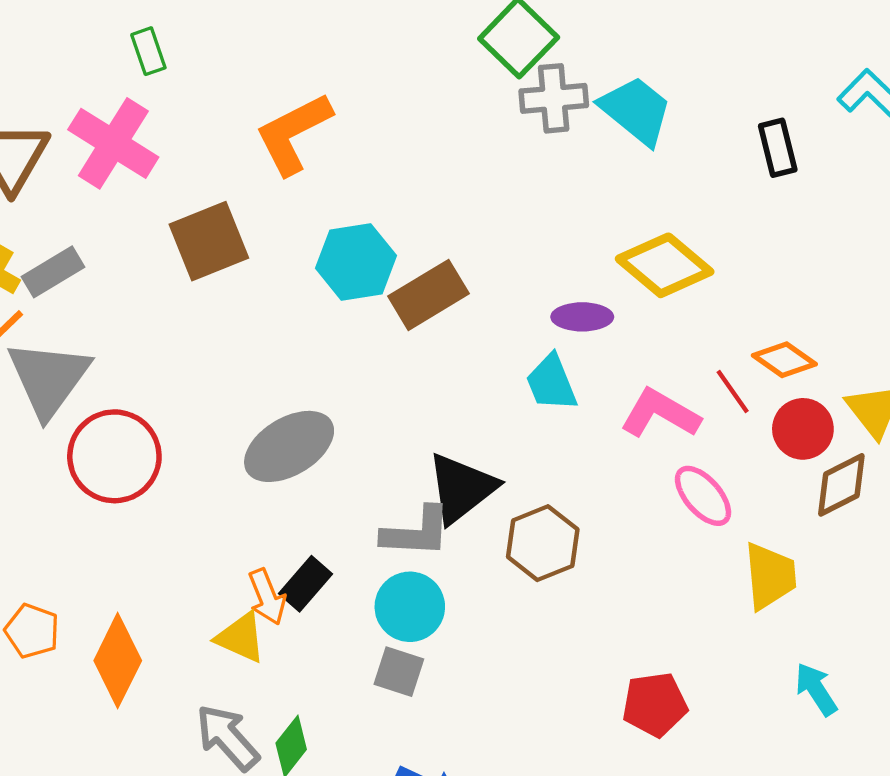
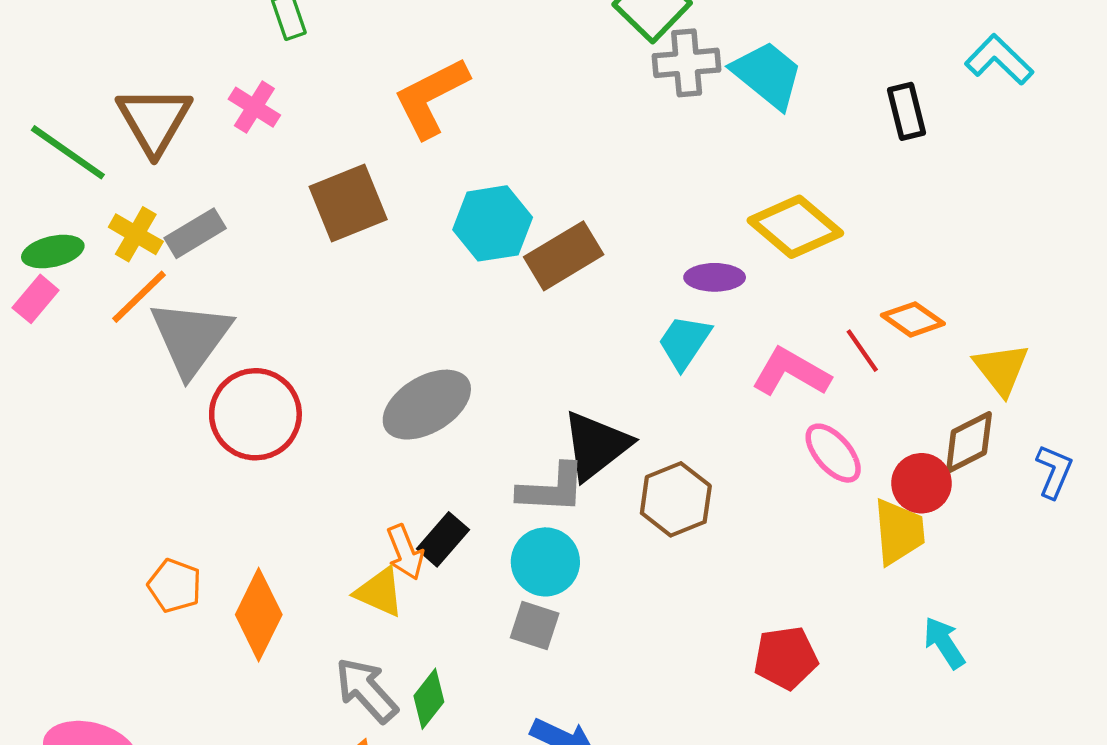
pink cross: (113, 143) -> (254, 107), size x0.6
cyan trapezoid: (551, 383) -> (684, 342), turned 56
red circle: (803, 429) -> (922, 483), moved

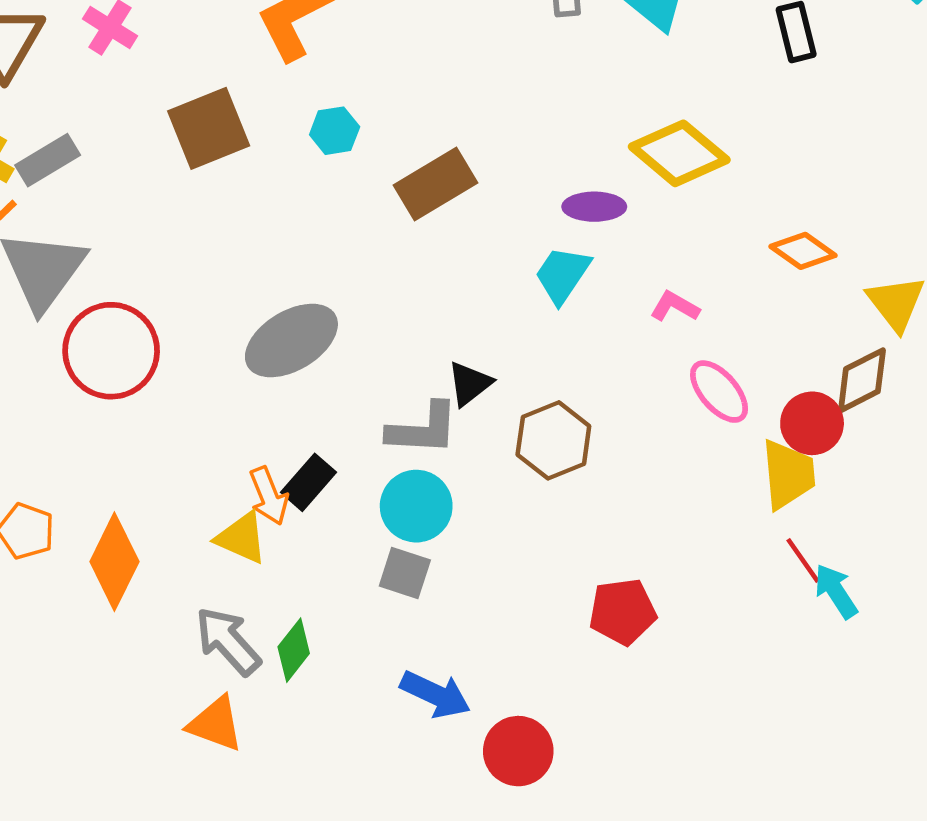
cyan hexagon: (493, 223) -> (335, 131), moved, size x0.6
red line: (862, 351) -> (803, 561), moved
pink L-shape: (791, 372) -> (675, 306), size x0.6
black triangle: (596, 446) -> (469, 384), size x0.6
red pentagon: (786, 658) -> (623, 612), moved

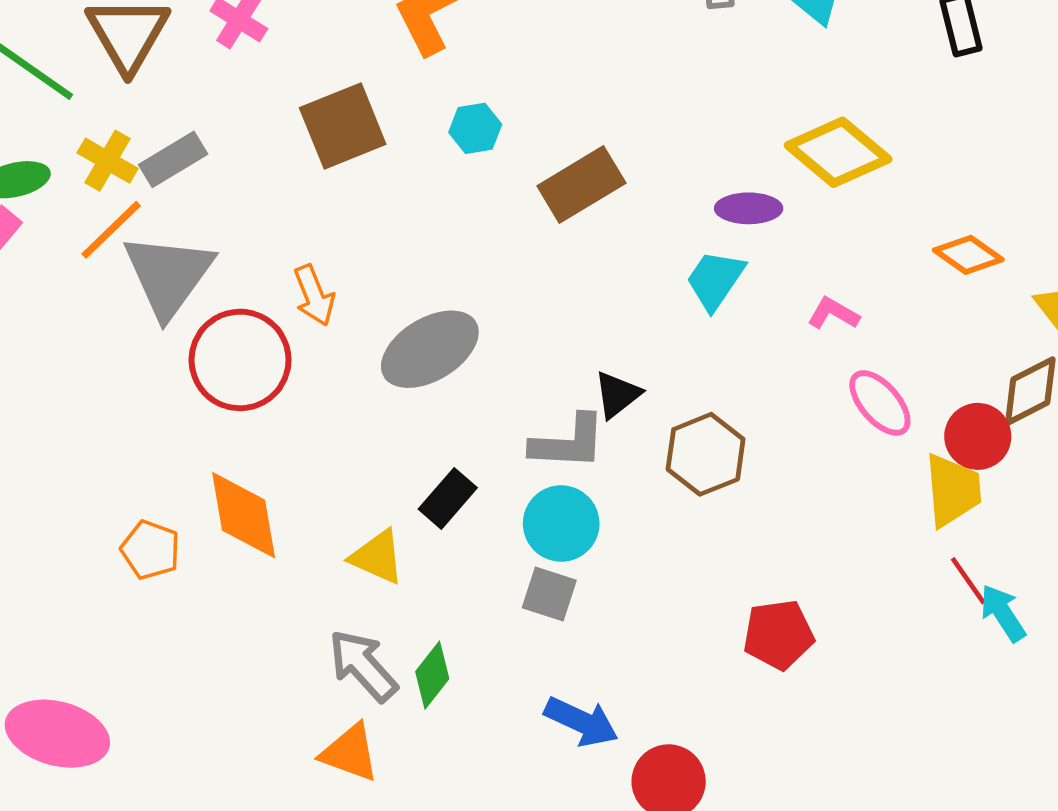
orange arrow: (269, 496) -> (314, 296), moved
orange diamond: (114, 562) -> (244, 515), moved, turned -36

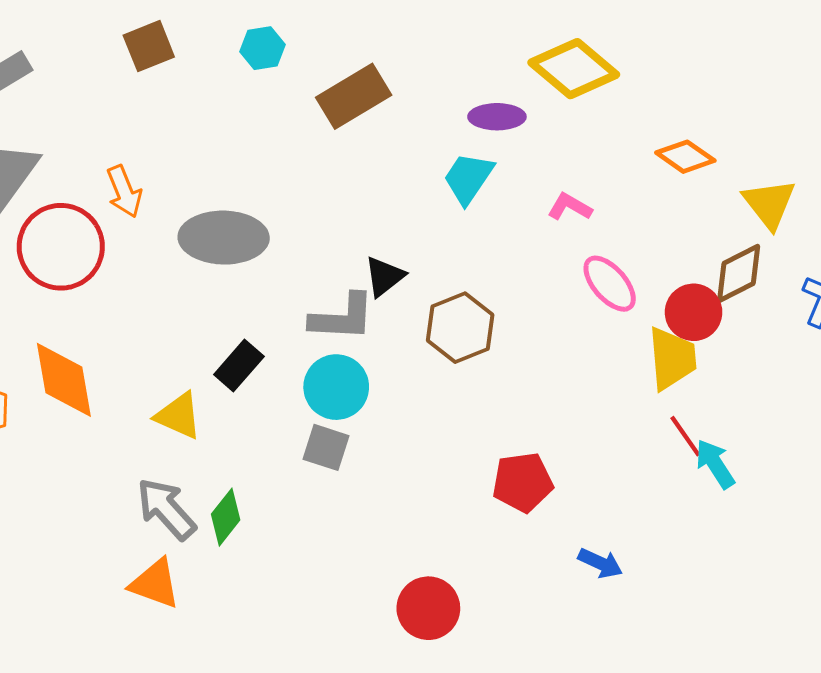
brown square: (343, 126) -> (149, 46), size x0.7
gray ellipse: (430, 349) -> (224, 238), turned 32
blue arrow: (581, 722) -> (600, 563), moved, size x0.7

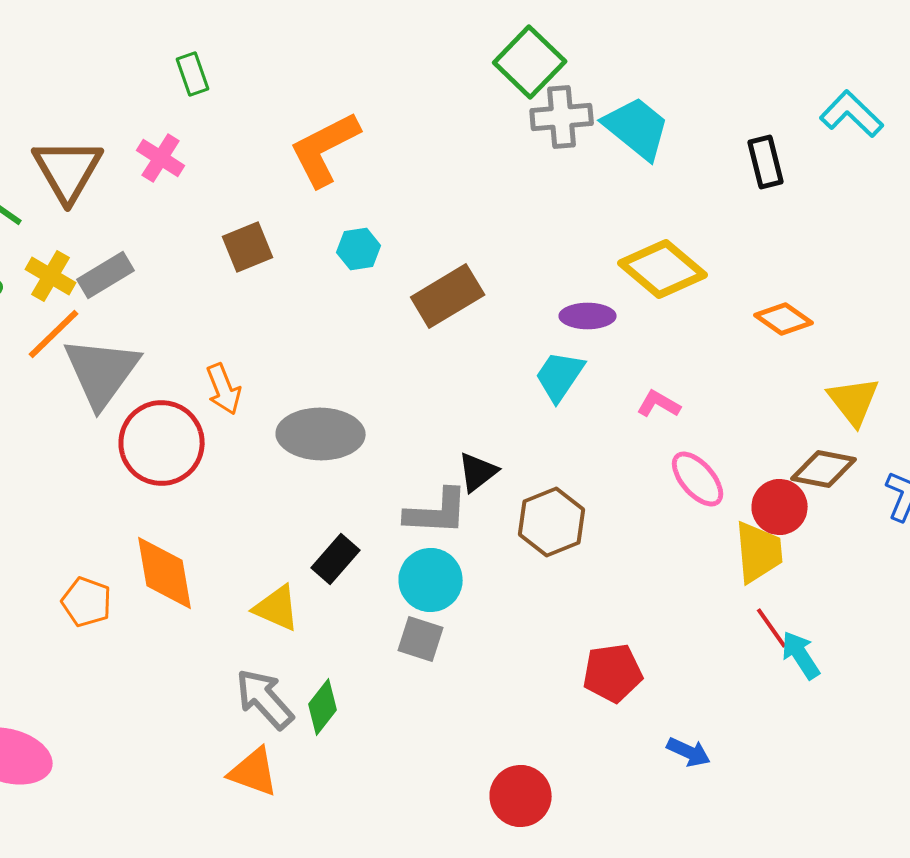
orange diamond: (685, 157) -> (784, 319), moved
brown diamond: (739, 273) -> (824, 469), turned 38

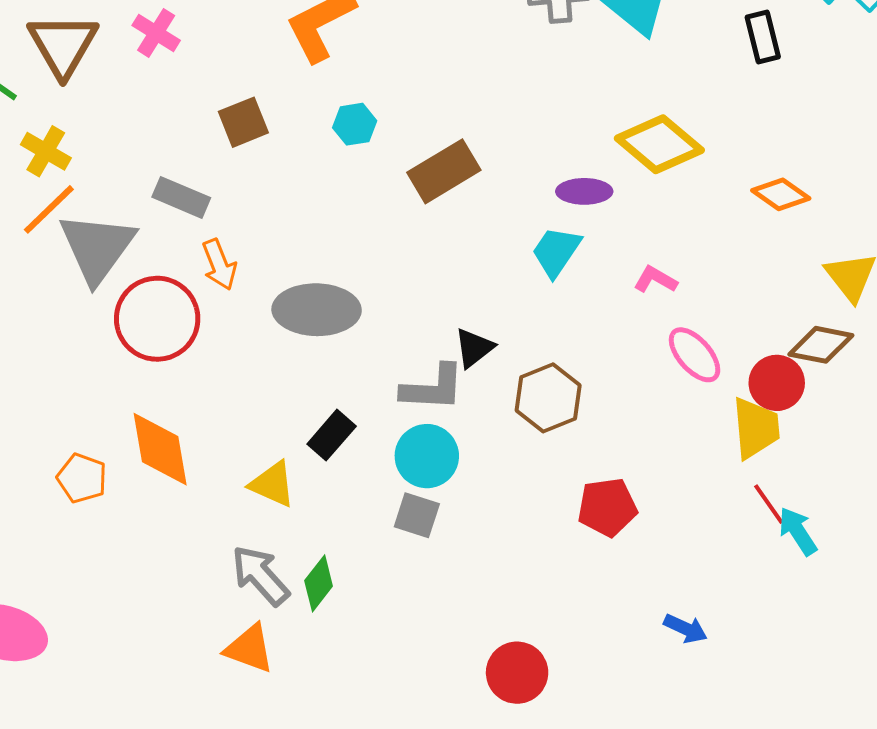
gray rectangle: (106, 275) -> (181, 197), moved, turned 54
red pentagon: (613, 673) -> (607, 507), moved

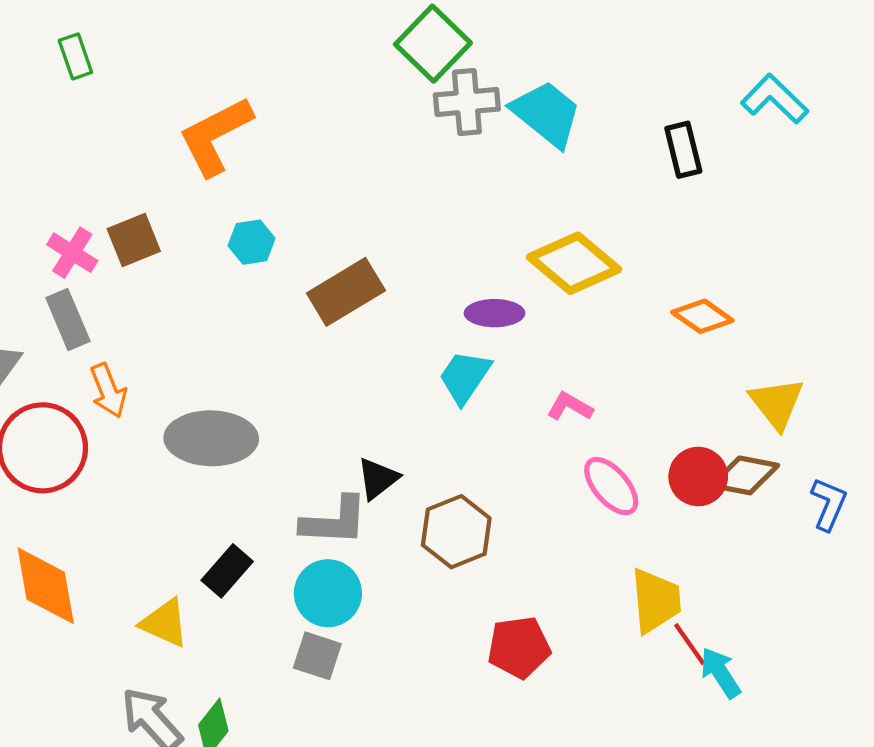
pink cross: (156, 33) -> (72, 253), moved
gray rectangle: (181, 197) -> (68, 319), turned 44
red circle: (777, 383) -> (698, 477), moved
yellow trapezoid: (756, 428) -> (656, 601), moved

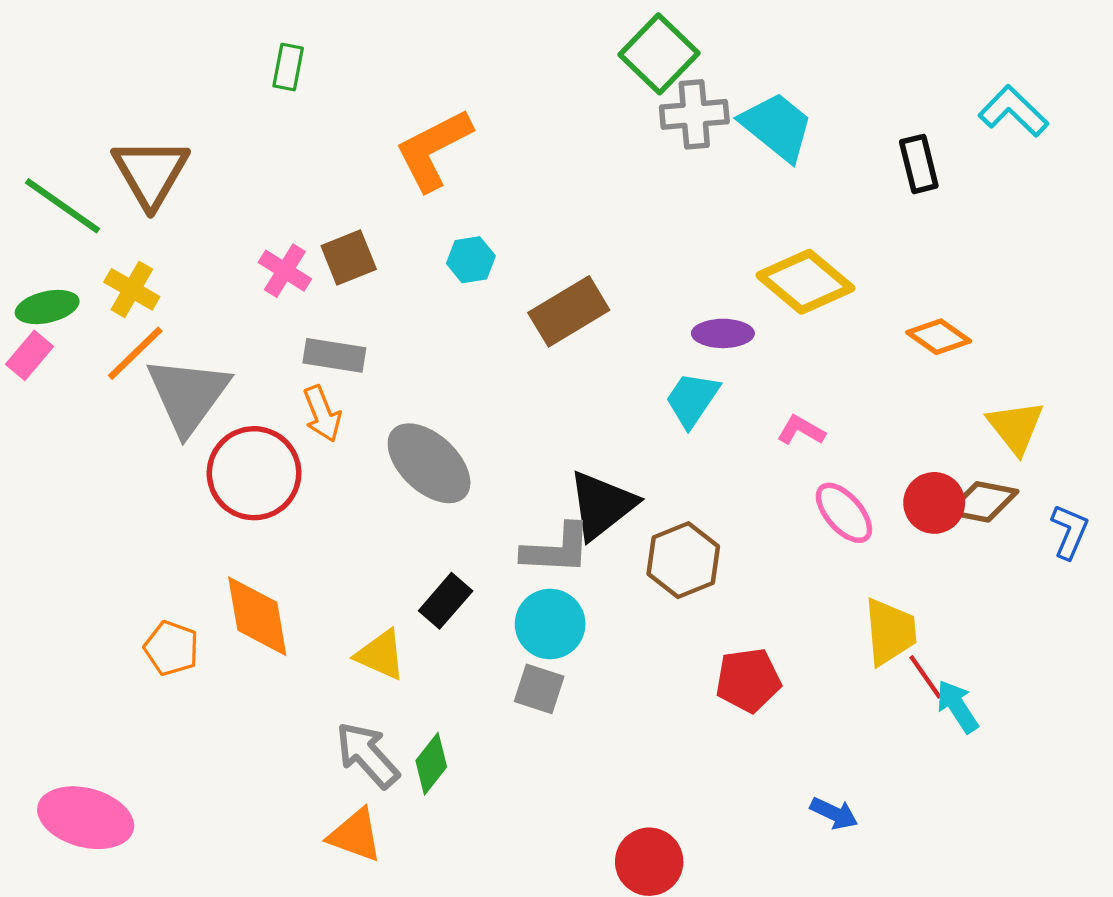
green rectangle: (75, 56) -> (288, 67), turned 30
gray rectangle: (68, 319) -> (334, 355), moved, turned -58
gray ellipse: (211, 438) -> (429, 463), turned 42
black triangle: (378, 479) -> (602, 505), size x1.6

